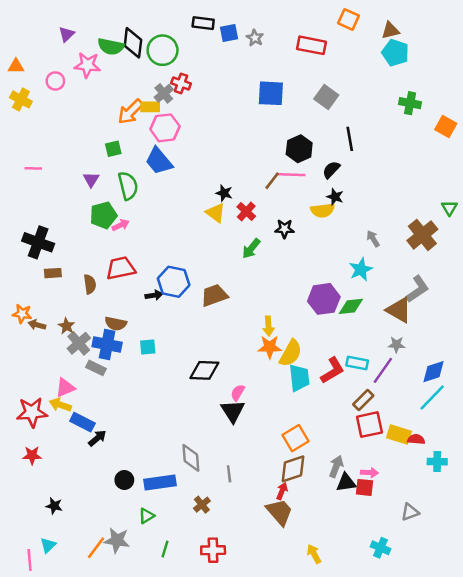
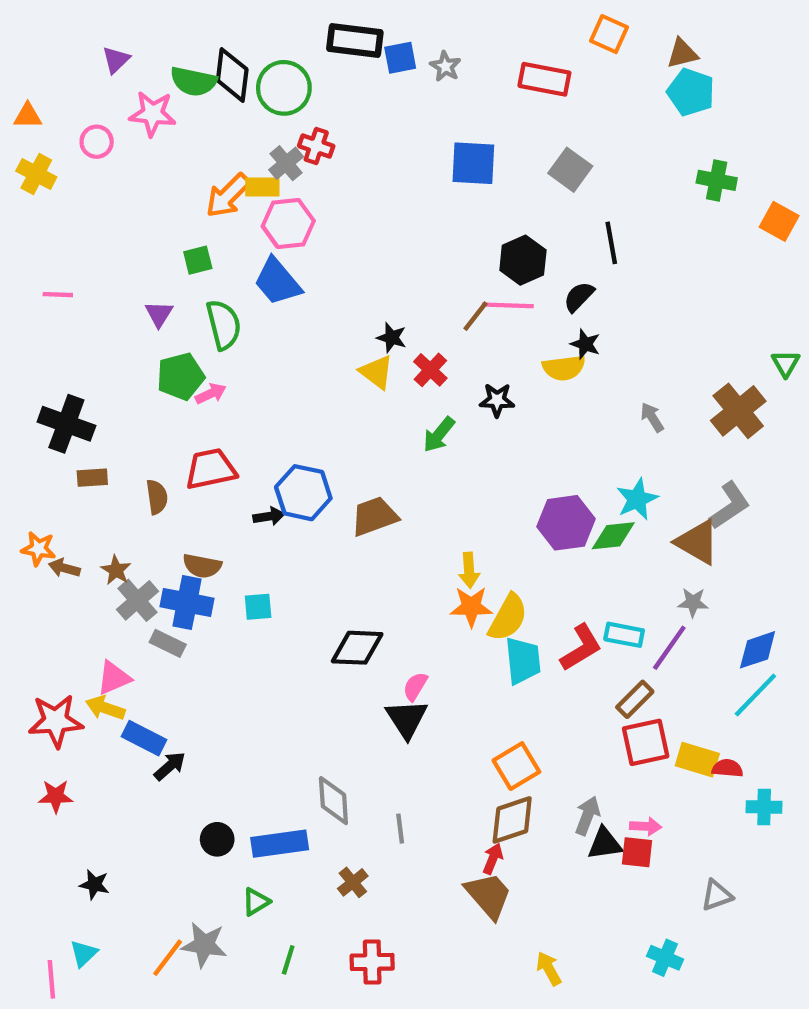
black rectangle: (203, 23) -> (355, 41), size x1.4
cyan star: (361, 269) -> (637, 499), moved

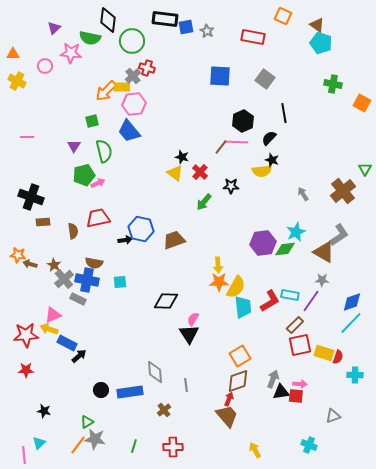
brown triangle: (682, 53) -> (317, 25), turned 49
black diamond: (232, 75) -> (108, 20), moved
red semicircle: (727, 768) -> (338, 357), turned 104
green triangle: (256, 902) -> (87, 422), moved

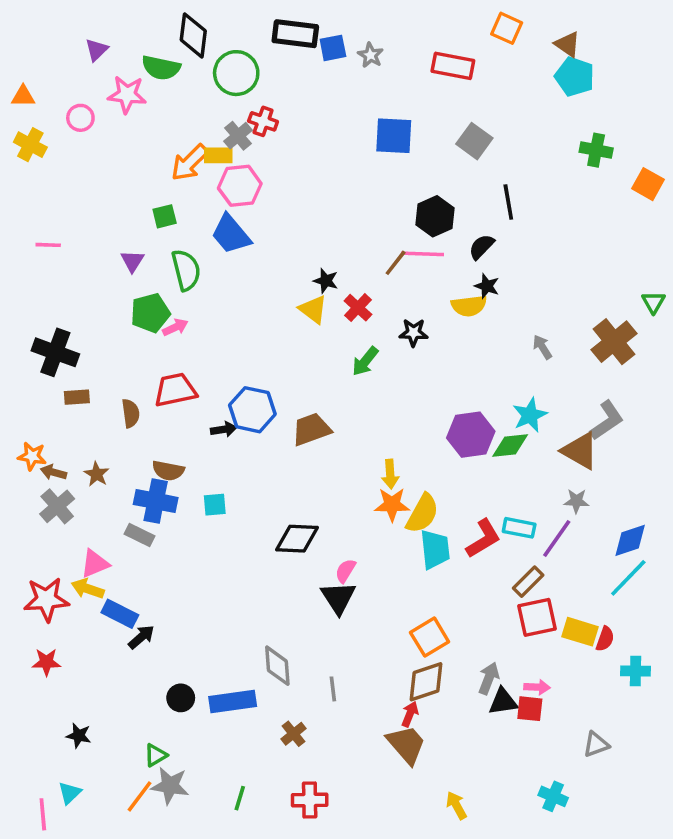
gray cross: (64, 279) -> (57, 506), moved

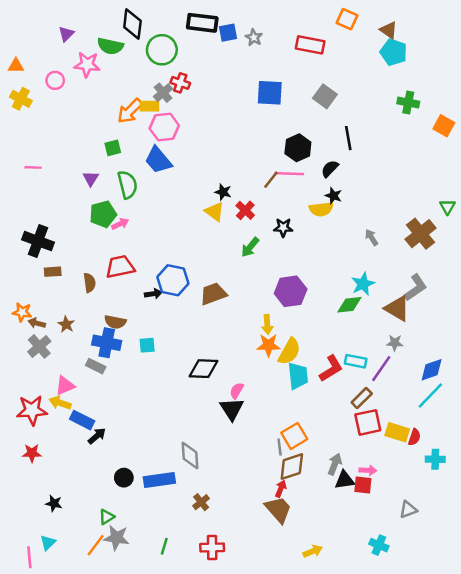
purple hexagon: (471, 435) -> (291, 291), moved
gray line: (333, 689) -> (280, 447), moved
yellow arrow: (456, 805) -> (313, 551), turned 96

